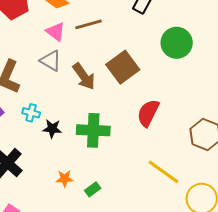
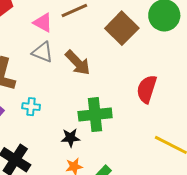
brown square: (123, 67) -> (122, 28), moved
black star: (52, 129) -> (70, 138), moved

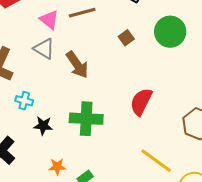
brown square: (122, 28) -> (126, 38), size x0.5
black star: (70, 138) -> (43, 126), moved

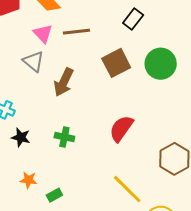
brown square: (126, 38) -> (116, 63), size x1.8
brown arrow: (77, 65) -> (64, 82), turned 52
green cross: (86, 119) -> (64, 137), size x0.6

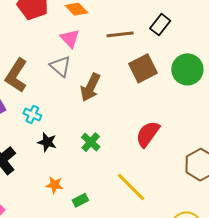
brown line: (76, 32) -> (120, 34), moved
green cross: (64, 137) -> (91, 142), turned 30
yellow line: (127, 189) -> (131, 187), moved

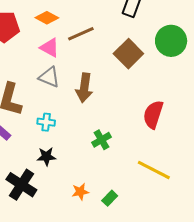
brown line: (120, 34) -> (81, 34), moved
cyan cross: (32, 114) -> (46, 122), moved
black star: (47, 142) -> (46, 156), moved
green cross: (91, 142) -> (102, 140), turned 36

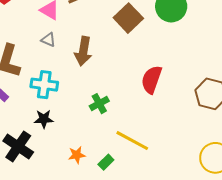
gray triangle: (49, 77) -> (48, 40), size x0.7
cyan cross: (46, 122) -> (44, 85), size x1.5
yellow line: (154, 170) -> (132, 141), moved

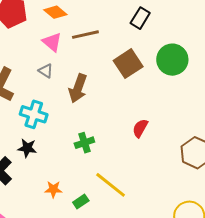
red semicircle: (152, 80) -> (140, 128), size x0.7

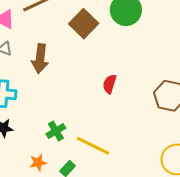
green cross: (84, 143) -> (56, 131), moved

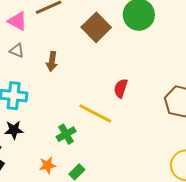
brown arrow: (40, 59) -> (52, 61), size x0.7
yellow line: (93, 146) -> (95, 113), moved

